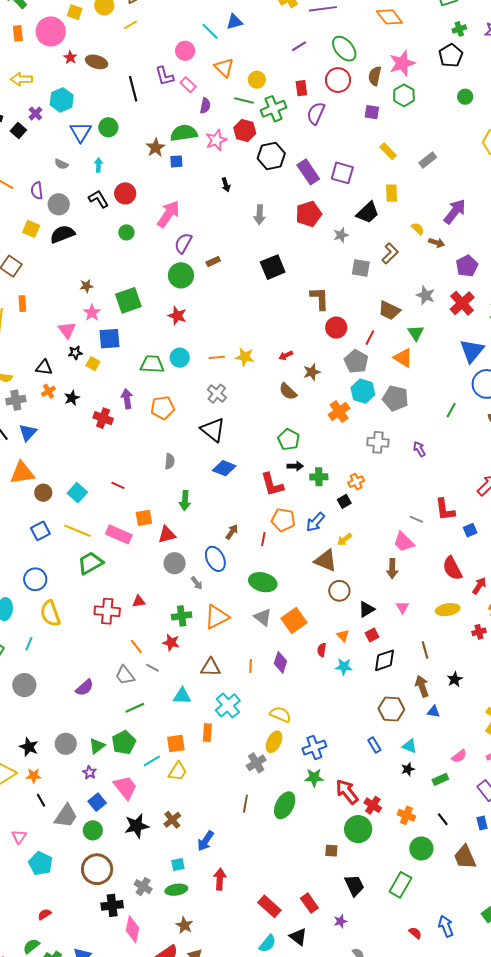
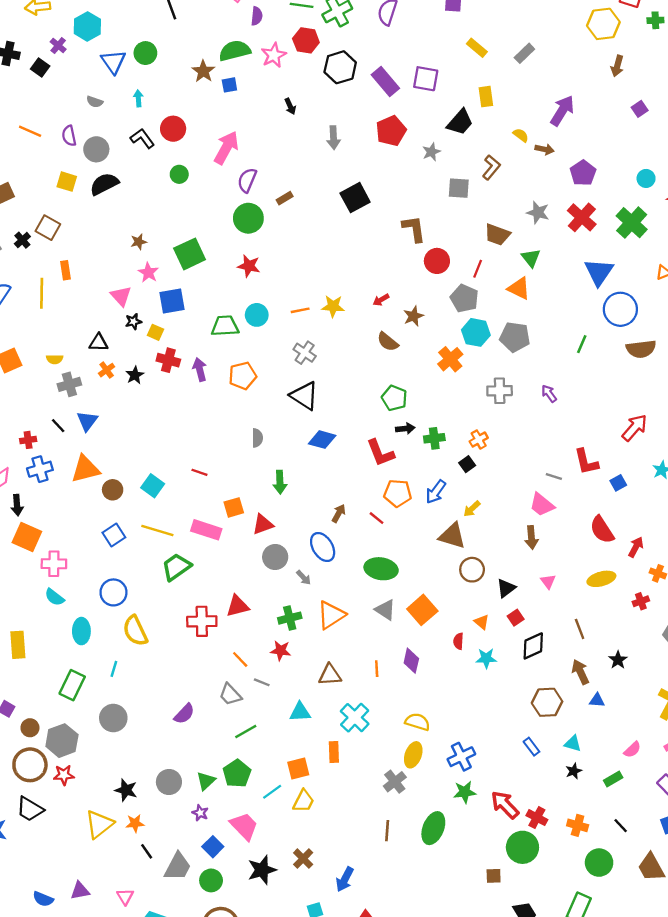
red cross: (103, 418) -> (168, 360), moved
red line: (263, 539) -> (377, 518), turned -56
red triangle: (139, 601) -> (238, 606), size x1.5

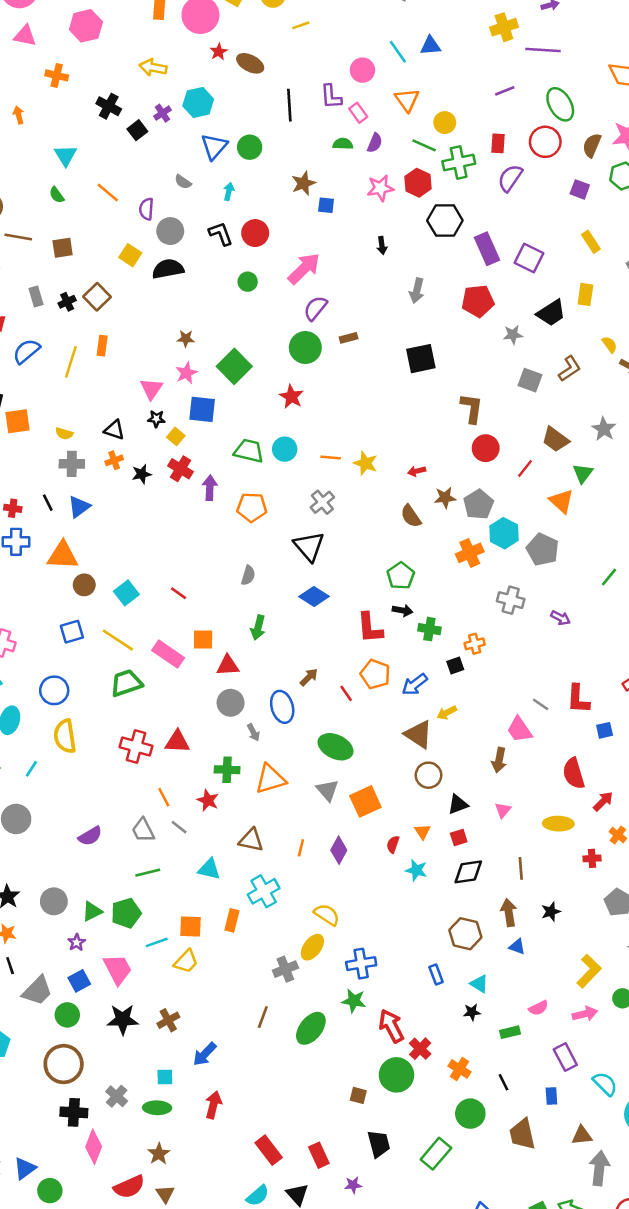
green semicircle: (235, 51) -> (343, 144), moved, size x0.6
green square: (190, 254) -> (234, 366), turned -36
gray pentagon: (464, 298) -> (478, 504), moved
purple arrow: (549, 394) -> (561, 618), turned 138

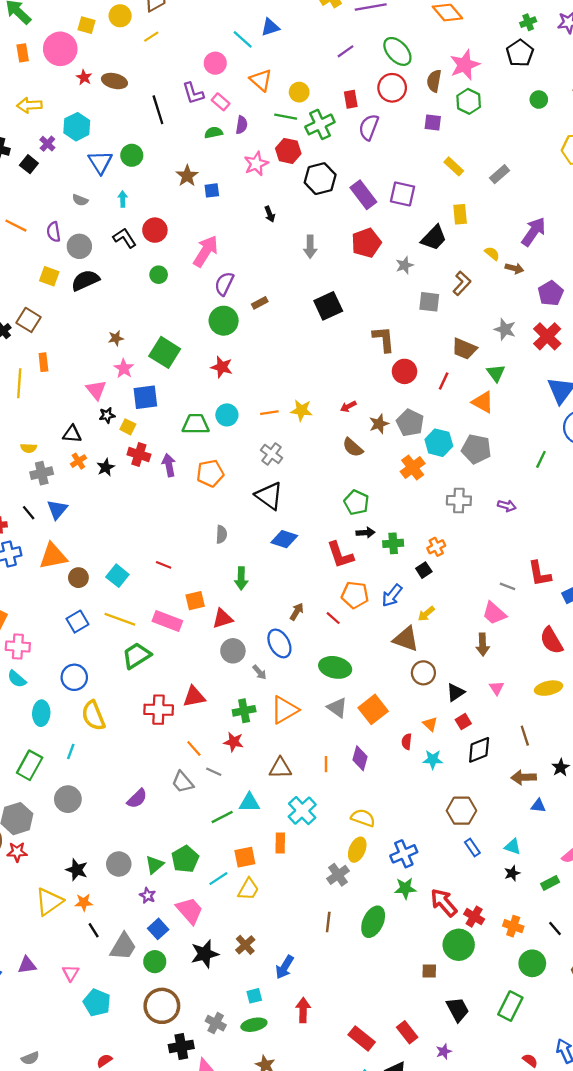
green line: (148, 873) -> (222, 817), moved
brown arrow: (509, 913) -> (524, 777), turned -70
brown hexagon: (465, 934) -> (461, 811), moved

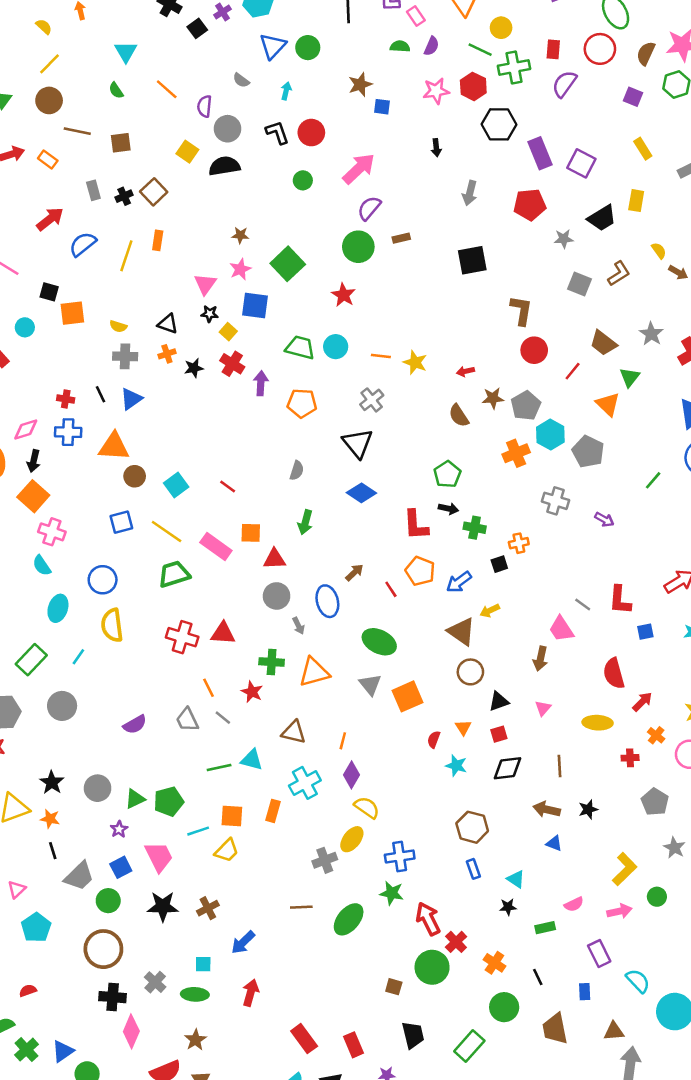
purple diamond: (360, 758) -> (352, 775), moved
brown line: (328, 922) -> (301, 907), turned 66

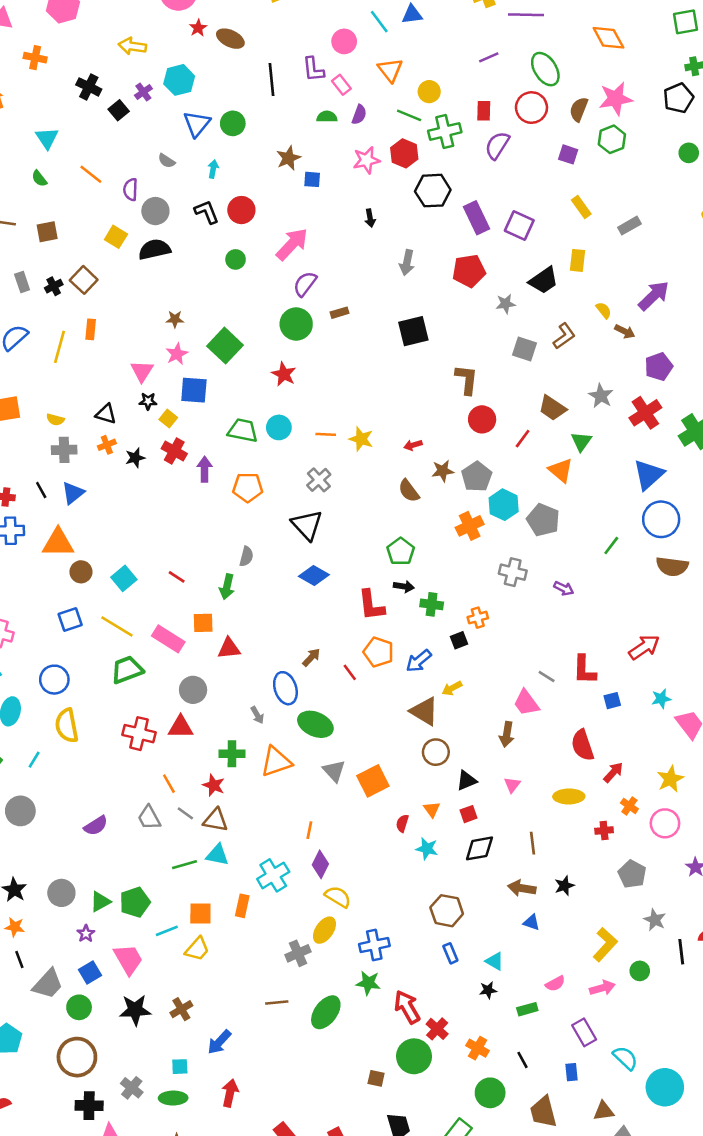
green arrow: (305, 522) -> (227, 587), moved
gray circle: (277, 596) -> (193, 690), moved
green ellipse: (379, 642) -> (315, 724), moved
brown triangle: (294, 732) -> (216, 820), moved

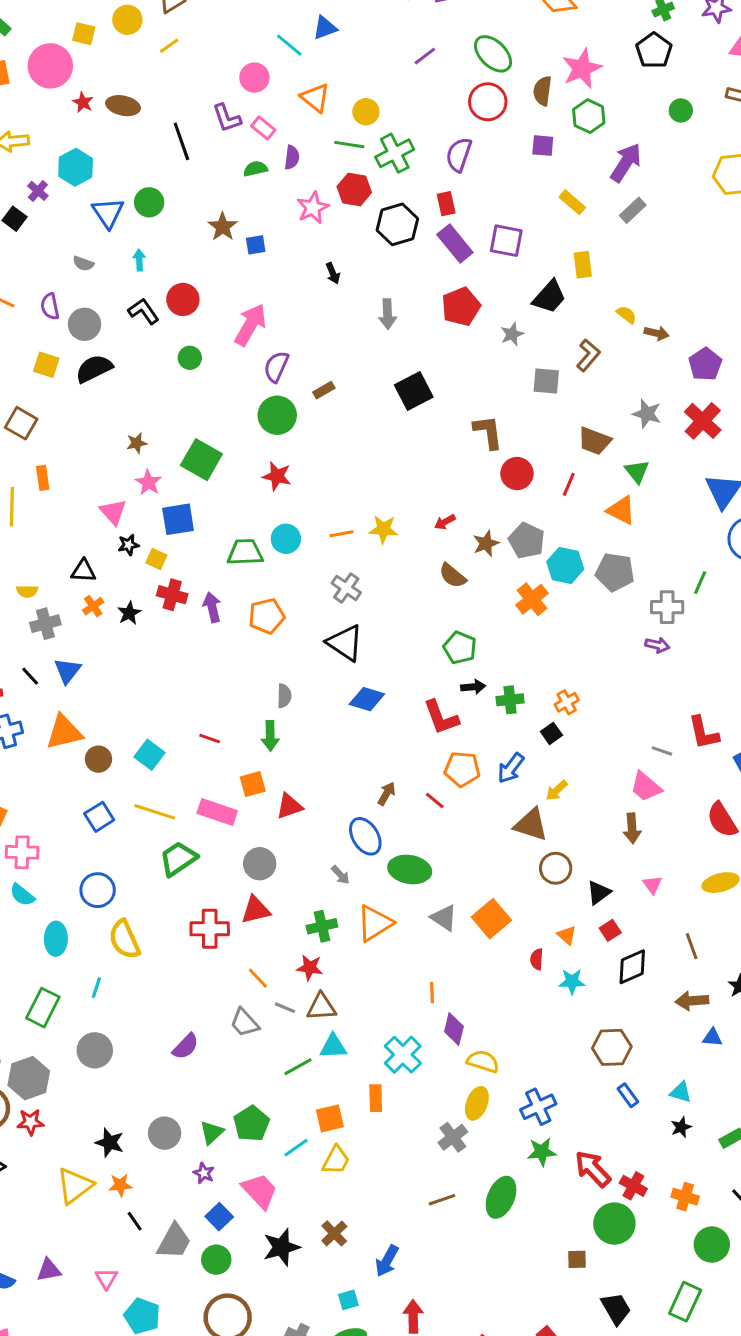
red rectangle: (484, 111) -> (446, 204), moved
purple arrow: (654, 296) -> (626, 163), moved
gray cross: (513, 572) -> (667, 607), moved

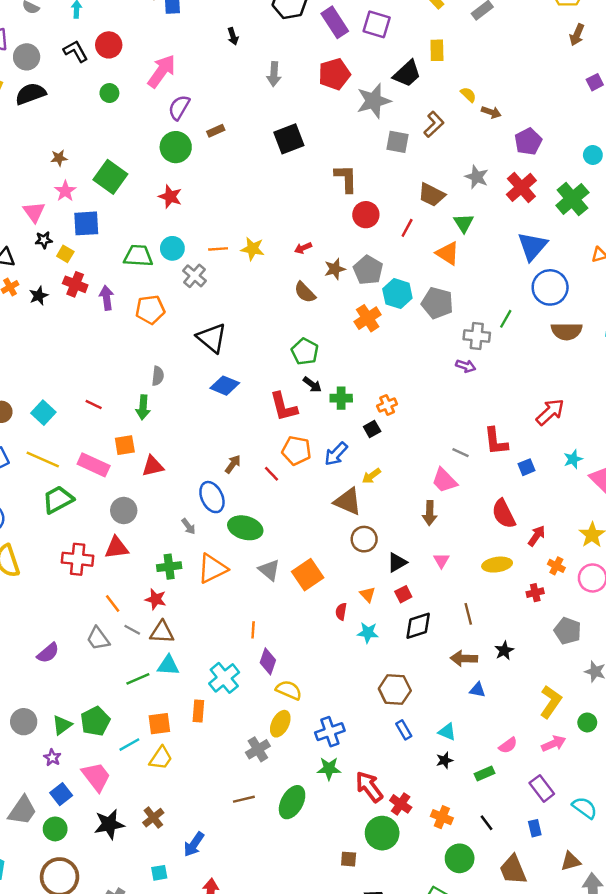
gray star: (512, 334) -> (374, 101), size x1.8
gray cross: (346, 588) -> (194, 276), moved
black arrow: (473, 687) -> (312, 385), turned 36

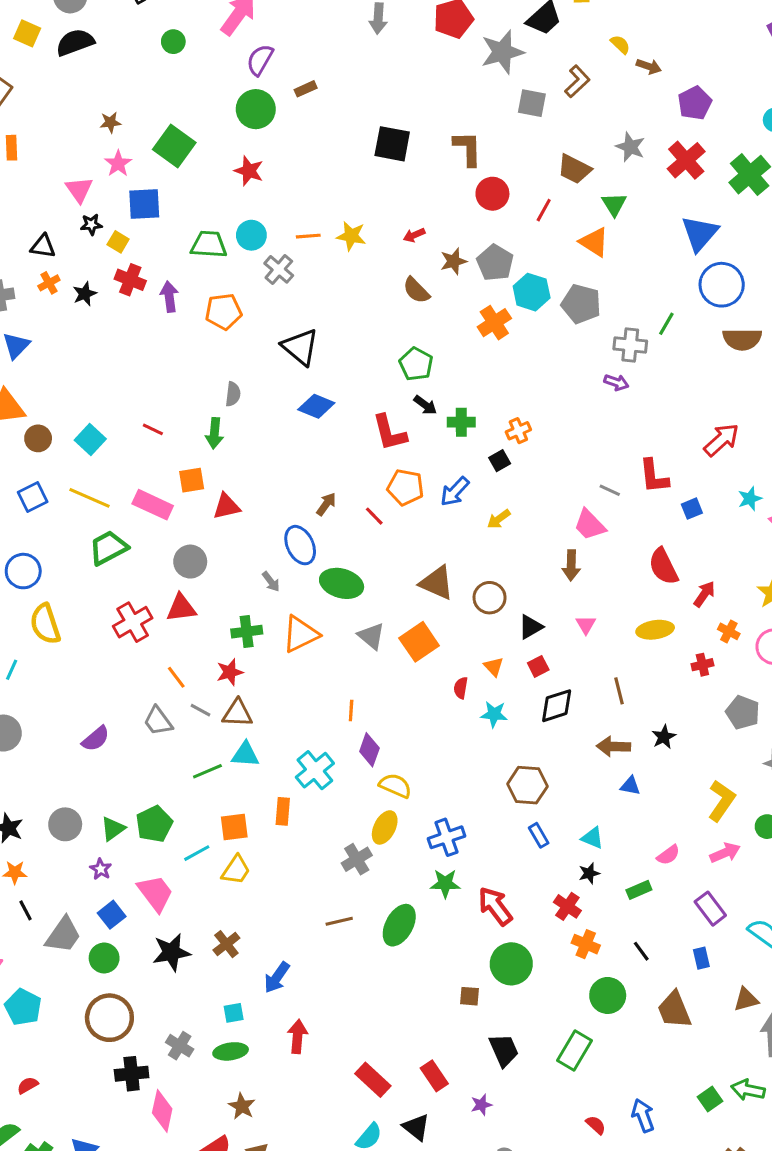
black square: (289, 139) -> (392, 144), moved, turned 32
brown triangle: (348, 501) -> (437, 583), moved
red cross: (78, 559) -> (133, 622), turned -36
red star: (156, 599) -> (230, 672), turned -30
red cross: (401, 804) -> (567, 906), moved

